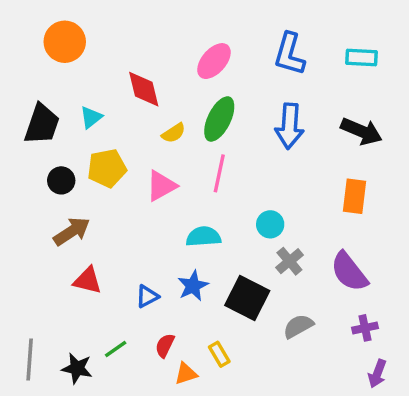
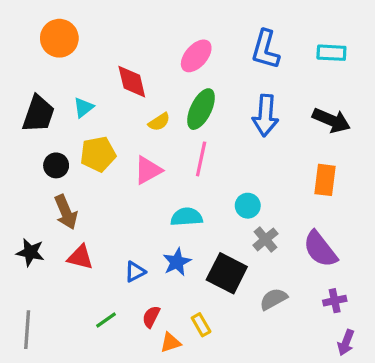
brown arrow: (72, 231) -> (66, 212), turned 100
black star: (77, 368) -> (30, 252), moved

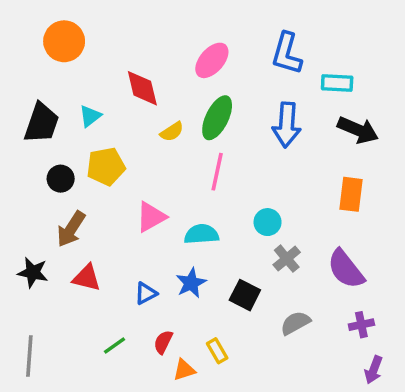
cyan rectangle: (331, 53) -> (337, 83), moved
pink triangle: (148, 170) -> (151, 217), moved
brown arrow: (66, 212) -> (71, 229), turned 56
black square: (227, 273) -> (245, 295), size x0.7

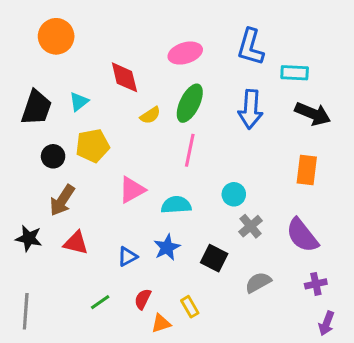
pink ellipse: (212, 60) -> (185, 53), turned 32

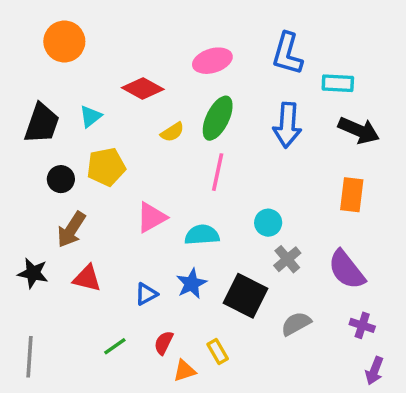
red diamond: (124, 77) -> (143, 89), turned -48
black square: (214, 258) -> (245, 296), size x1.4
purple cross: (316, 284) -> (362, 325), turned 30

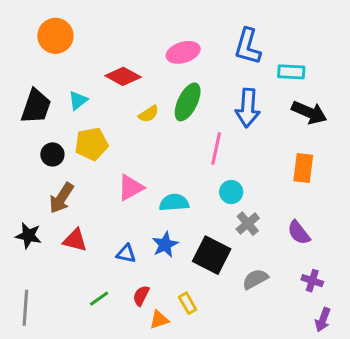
pink line: (218, 172) -> (216, 148), moved
purple semicircle: (347, 270) -> (299, 233), size x0.7
blue triangle: (146, 294) -> (126, 254), turned 40

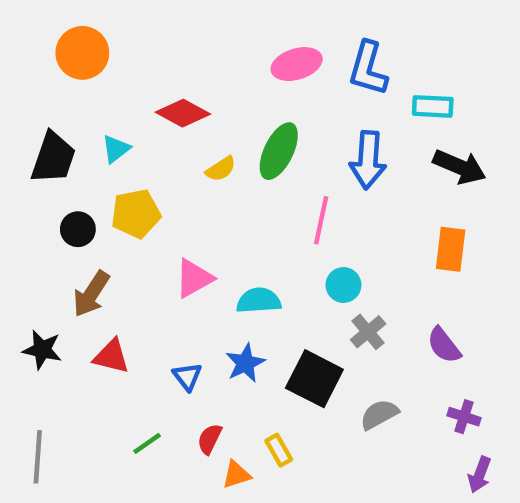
pink ellipse: (183, 52) -> (297, 64), moved
blue triangle: (126, 254) -> (187, 376), turned 40

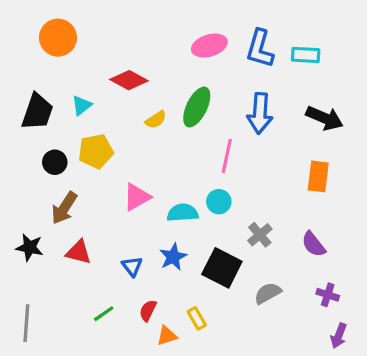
cyan rectangle: (433, 106) -> (306, 55), moved
cyan circle: (343, 285) -> (219, 202), moved

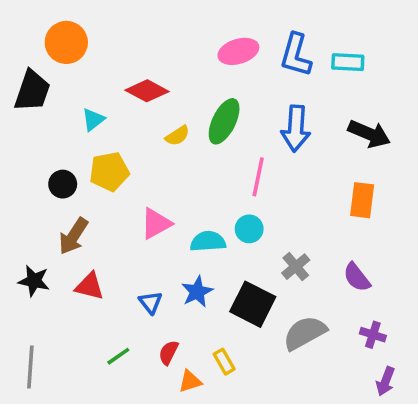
black trapezoid: (37, 112) -> (32, 91), moved
gray semicircle: (268, 293) -> (305, 333), size x1.4

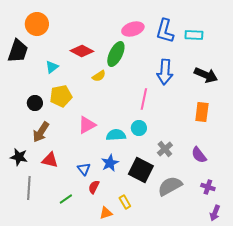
green ellipse: (224, 121) -> (116, 54), moved
red semicircle: (168, 353) -> (94, 187), moved
gray line: (30, 367) -> (29, 188), moved

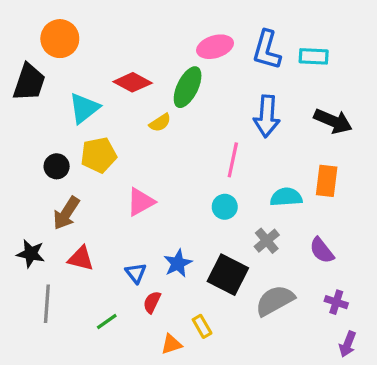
cyan triangle: (52, 67) -> (84, 108), size x1.5
cyan semicircle: (116, 135) -> (286, 197), moved

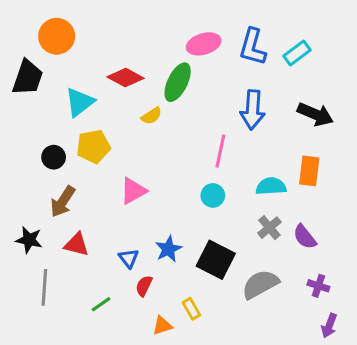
cyan rectangle: (314, 56) -> (297, 53), turned -40
gray cross: (267, 241) -> (269, 228), moved

